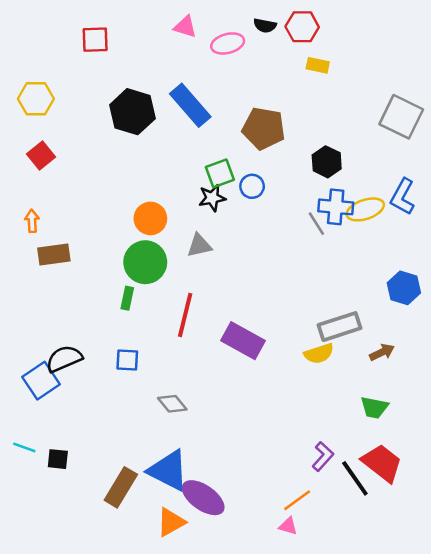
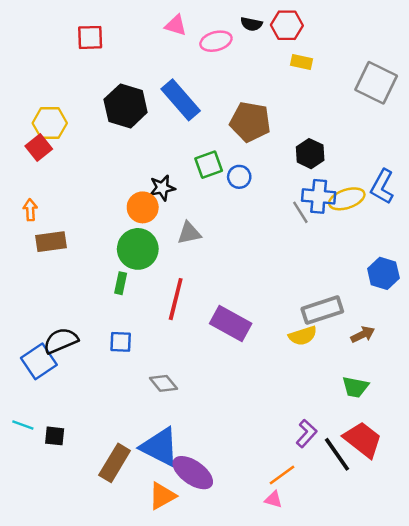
yellow hexagon: (36, 99) -> (50, 123), moved
gray square: (401, 117) -> (376, 83), moved
black star: (212, 198) -> (162, 188), moved

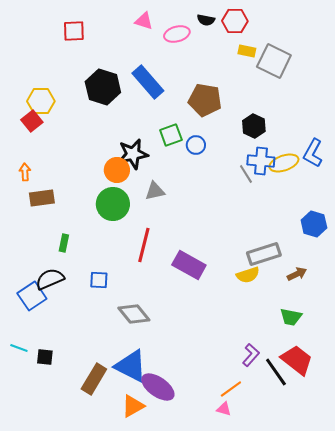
gray square: (376, 83) -> (274, 61), moved
black star: (162, 188) -> (133, 154), size x1.4
green rectangle: (121, 283) -> (64, 243), moved
gray diamond: (163, 383) -> (134, 314), size x1.4

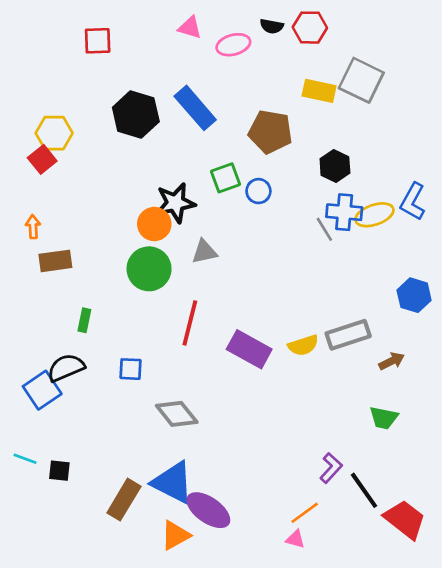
yellow rectangle: (247, 51) -> (319, 91), moved, size x1.4
yellow semicircle: (248, 275) -> (303, 345), moved
red trapezoid: (297, 360) -> (405, 519), moved

